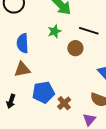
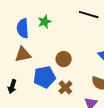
green star: (54, 31) -> (45, 22), moved
brown circle: (75, 48) -> (64, 59), moved

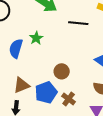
blue semicircle: (23, 28) -> (16, 49), turned 30
brown triangle: (23, 54) -> (21, 85), moved

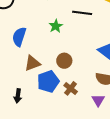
green star: (36, 38) -> (56, 26), moved
brown triangle: (21, 85) -> (32, 63), moved

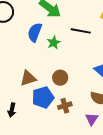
blue semicircle: (19, 37) -> (35, 32), moved
brown cross: (71, 88) -> (65, 106), turned 32

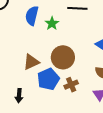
brown circle: (60, 78) -> (63, 57), size x1.5

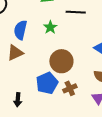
blue semicircle: (32, 16) -> (20, 30), moved
brown triangle: (31, 62) -> (15, 53), moved

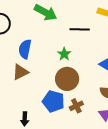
green star: (50, 27) -> (64, 54), moved
blue pentagon: (47, 83) -> (53, 101), turned -30

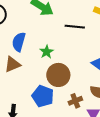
green star: (64, 54) -> (47, 52), moved
brown cross: (76, 106) -> (75, 101), moved

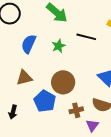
green star: (47, 52) -> (59, 46), moved
brown triangle: (12, 64) -> (24, 78), moved

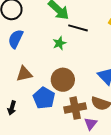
black line: (86, 37) -> (78, 28), moved
blue semicircle: (29, 44) -> (16, 39), moved
brown cross: (76, 110) -> (75, 108), size x1.5

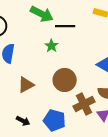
blue pentagon: (44, 98) -> (54, 120), moved
black arrow: (12, 108) -> (23, 121), turned -64

